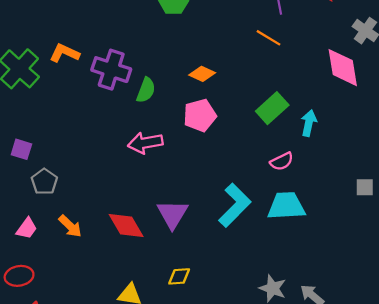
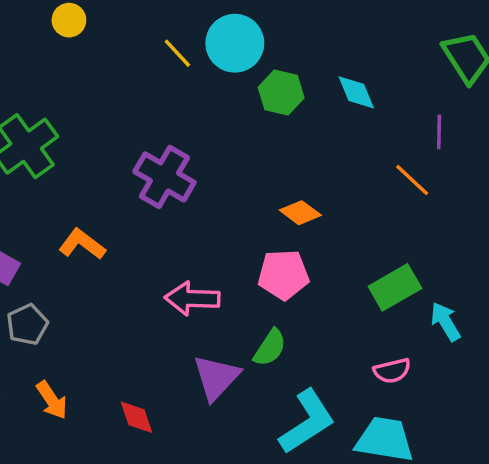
orange L-shape: (64, 53) -> (82, 244), moved
green semicircle: (146, 90) -> (270, 348), moved
cyan arrow: (309, 123) -> (445, 322), turned -55
purple triangle: (173, 214) -> (216, 378), moved
red diamond: (126, 226) -> (136, 417), size x0.7

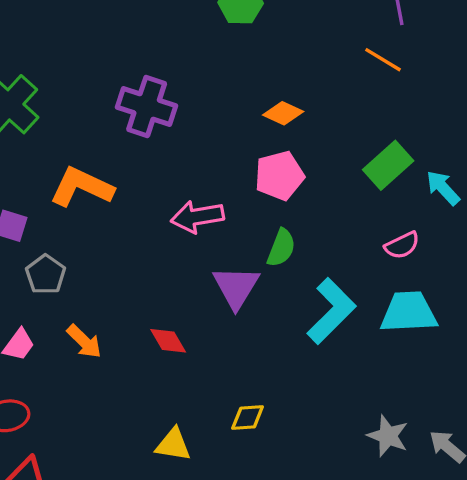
orange L-shape: (82, 244) -> (82, 187), size x1.4

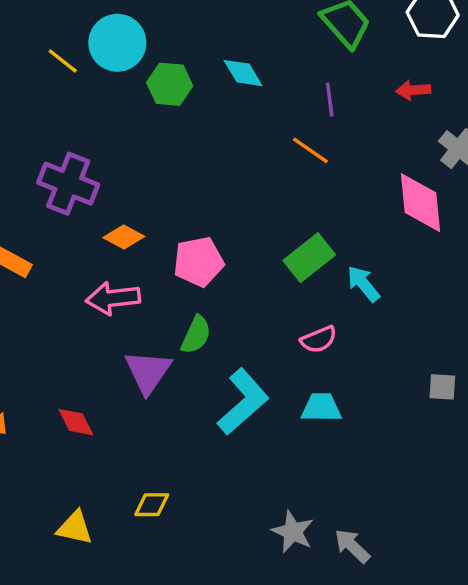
orange diamond: (283, 113) -> (124, 237), moved
cyan trapezoid: (409, 312) -> (321, 408), size x0.7

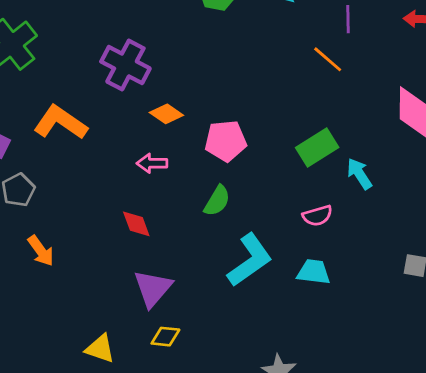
pink arrow: (113, 298) -> (152, 163), size x0.7
purple triangle: (148, 372) -> (153, 288), moved
red diamond: (76, 422) -> (136, 224), moved

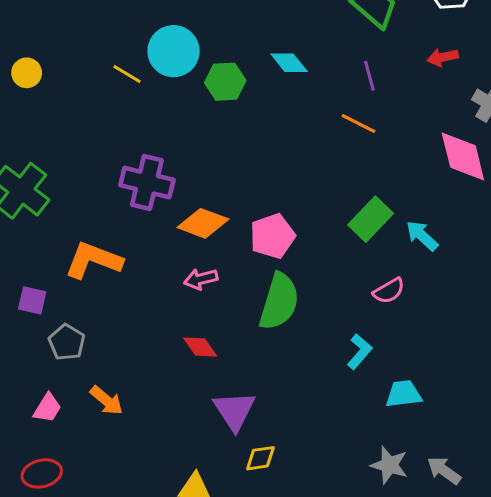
orange diamond: (166, 114) -> (203, 223), size x1.4
green semicircle: (217, 201) -> (279, 302), size x1.6
cyan L-shape: (250, 260) -> (360, 352), moved, size x0.6
cyan trapezoid: (314, 272) -> (403, 394), moved

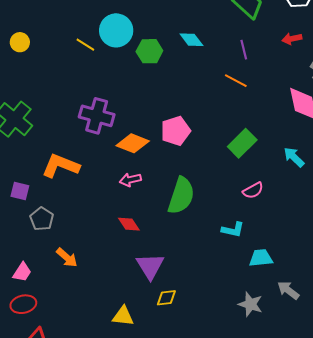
pink pentagon: (272, 236) -> (176, 131), moved
cyan arrow: (422, 236) -> (294, 157), moved
cyan L-shape: (360, 352) -> (233, 230), turned 60
pink trapezoid: (47, 408) -> (22, 272), moved
gray arrow: (444, 470) -> (288, 290), moved

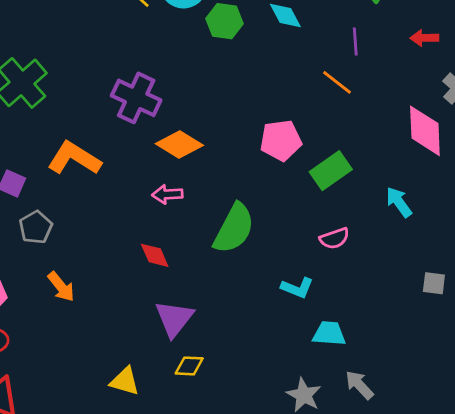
pink pentagon: (176, 131) -> (281, 140), moved

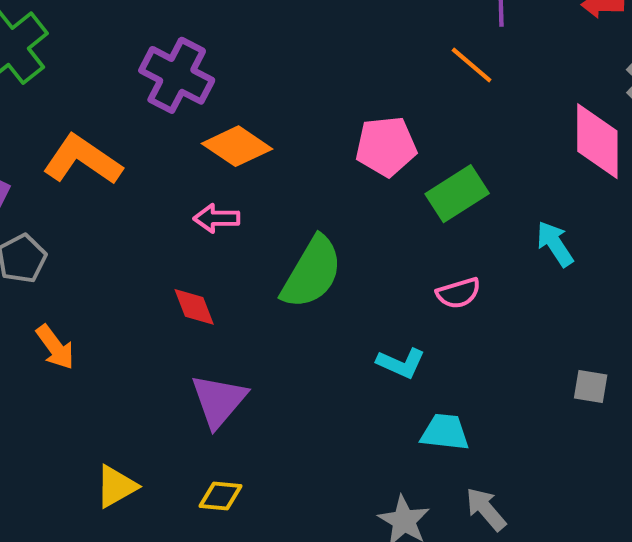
gray square: (434, 283) -> (591, 387), moved
yellow diamond: (189, 366) -> (221, 496), moved
yellow triangle: (125, 381) -> (116, 486), moved, turned -48

